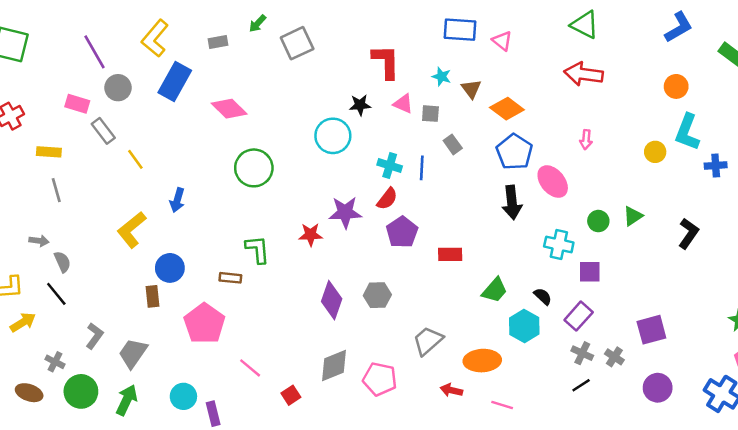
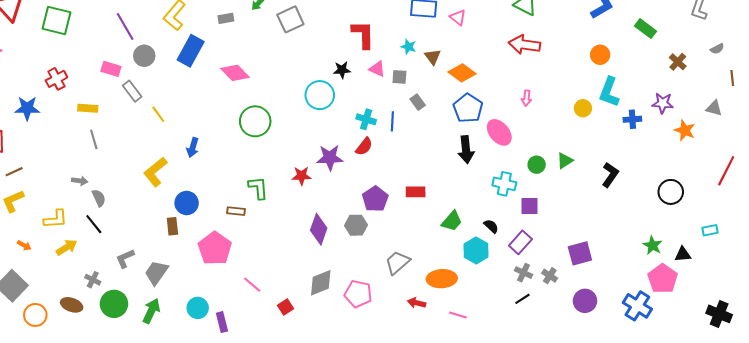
purple pentagon: (402, 232) -> (375, 199), moved
gray L-shape: (95, 336) -> (125, 258), turned -150

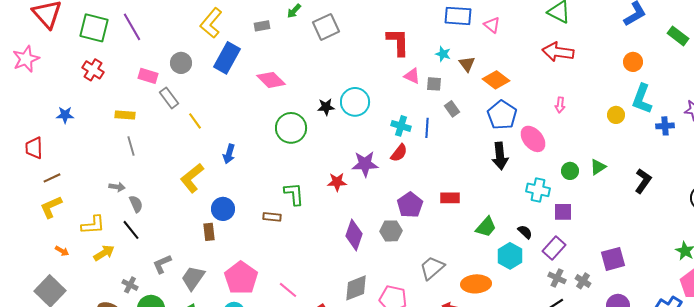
purple line: (125, 27) -> (132, 27), moved
black star: (342, 70) -> (326, 107), moved
red cross: (56, 79) -> (93, 70), moved, turned -30
blue star: (27, 108) -> (65, 115), size x0.7
pink pentagon: (215, 248) -> (241, 278), moved

